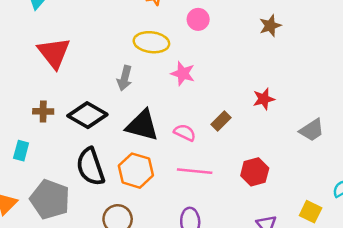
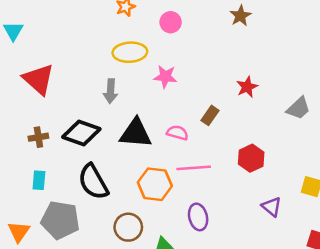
cyan rectangle: (21, 151) -> (39, 180), moved
orange hexagon: (136, 171) -> (155, 184), moved

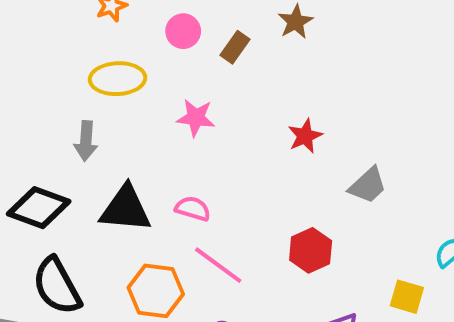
pink star: (165, 77) -> (196, 118), moved
gray trapezoid: (298, 108) -> (368, 185), moved
brown rectangle: (210, 115) -> (235, 47), moved
pink line: (194, 168) -> (218, 265), turned 40

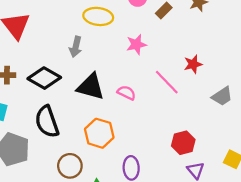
pink star: (196, 118) -> (136, 44), turned -30
red hexagon: (311, 250) -> (183, 143), moved
pink line: (218, 265) -> (167, 82), moved

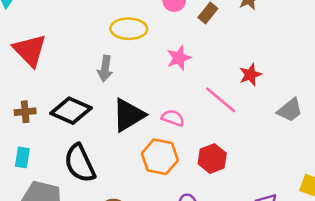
black triangle: (91, 87) -> (129, 115), turned -40
orange hexagon: (99, 133) -> (160, 157), moved
red hexagon: (183, 143) -> (212, 159), moved

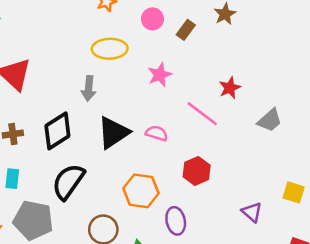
black diamond: (71, 111) -> (57, 131), turned -54
orange hexagon: (160, 157) -> (141, 191), moved
black semicircle: (80, 163) -> (68, 182), turned 63

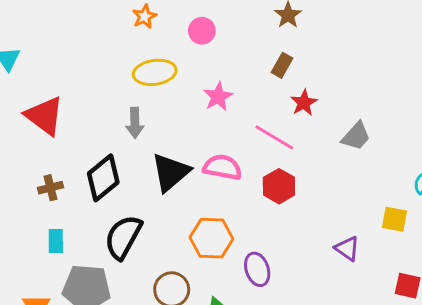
brown rectangle: (186, 30) -> (282, 65), moved
pink semicircle: (157, 133) -> (222, 167), size x1.4
red hexagon: (197, 171) -> (279, 186), moved

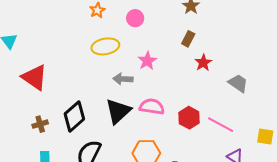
gray arrow: (135, 123) -> (123, 79), moved, turned 96
gray trapezoid: (356, 136) -> (238, 83), turned -95
pink line: (274, 137) -> (221, 125), moved

